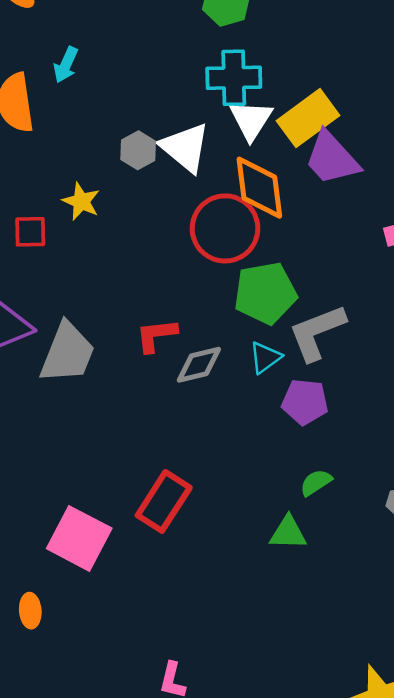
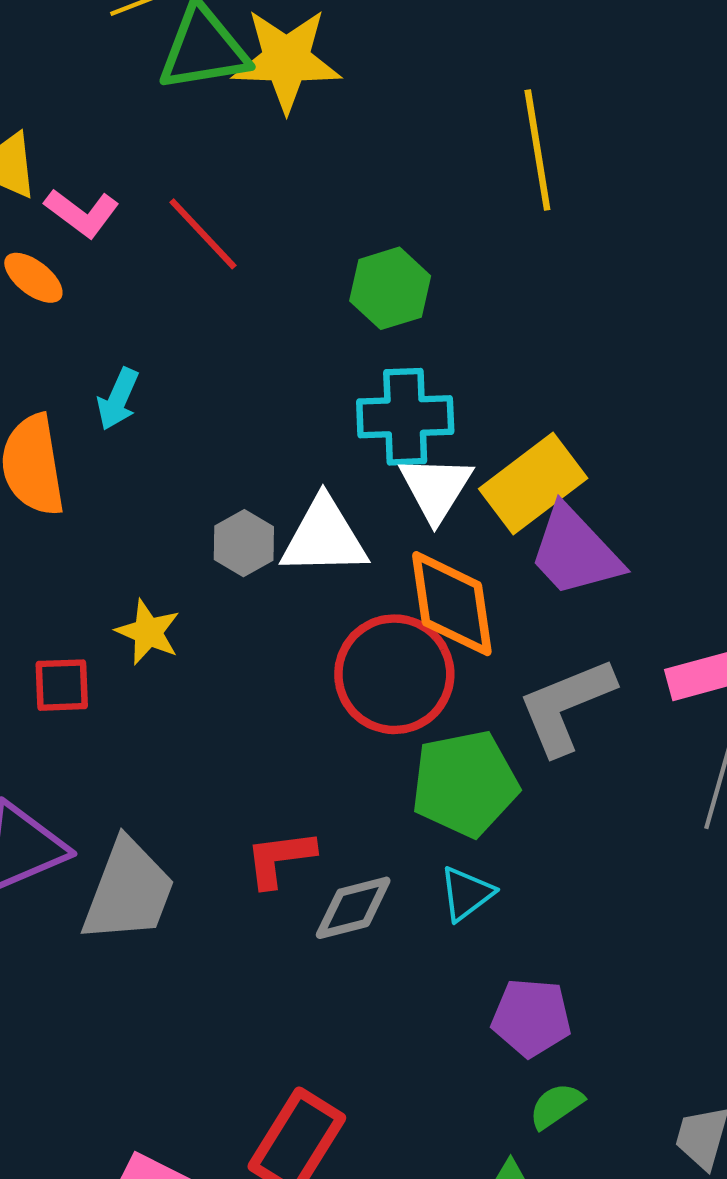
white triangle: (185, 147) -> (324, 537), turned -40
gray L-shape: (317, 332) -> (566, 706), moved
purple pentagon: (305, 402) -> (531, 1017), moved

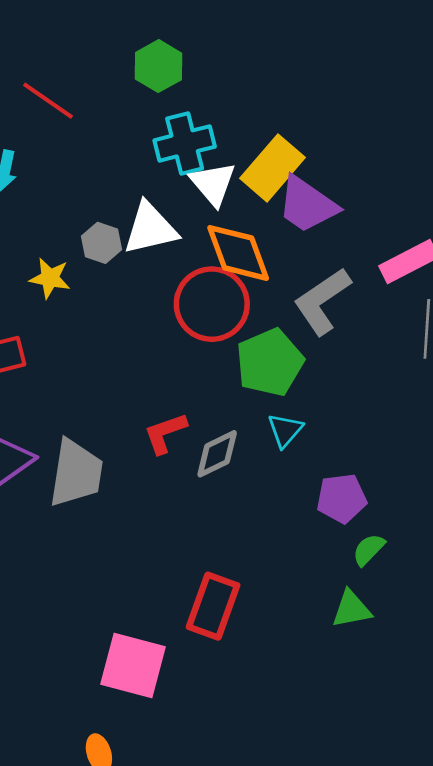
red line: (203, 234) -> (48, 101), moved
yellow star: (148, 632) -> (50, 278), moved

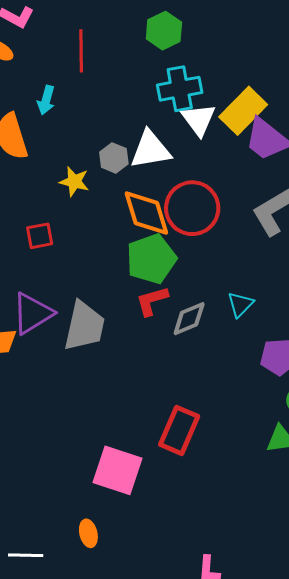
red line: (48, 101) -> (81, 51), turned 51
orange diamond: (238, 253) -> (146, 213), moved
green pentagon: (270, 362) -> (151, 259), moved

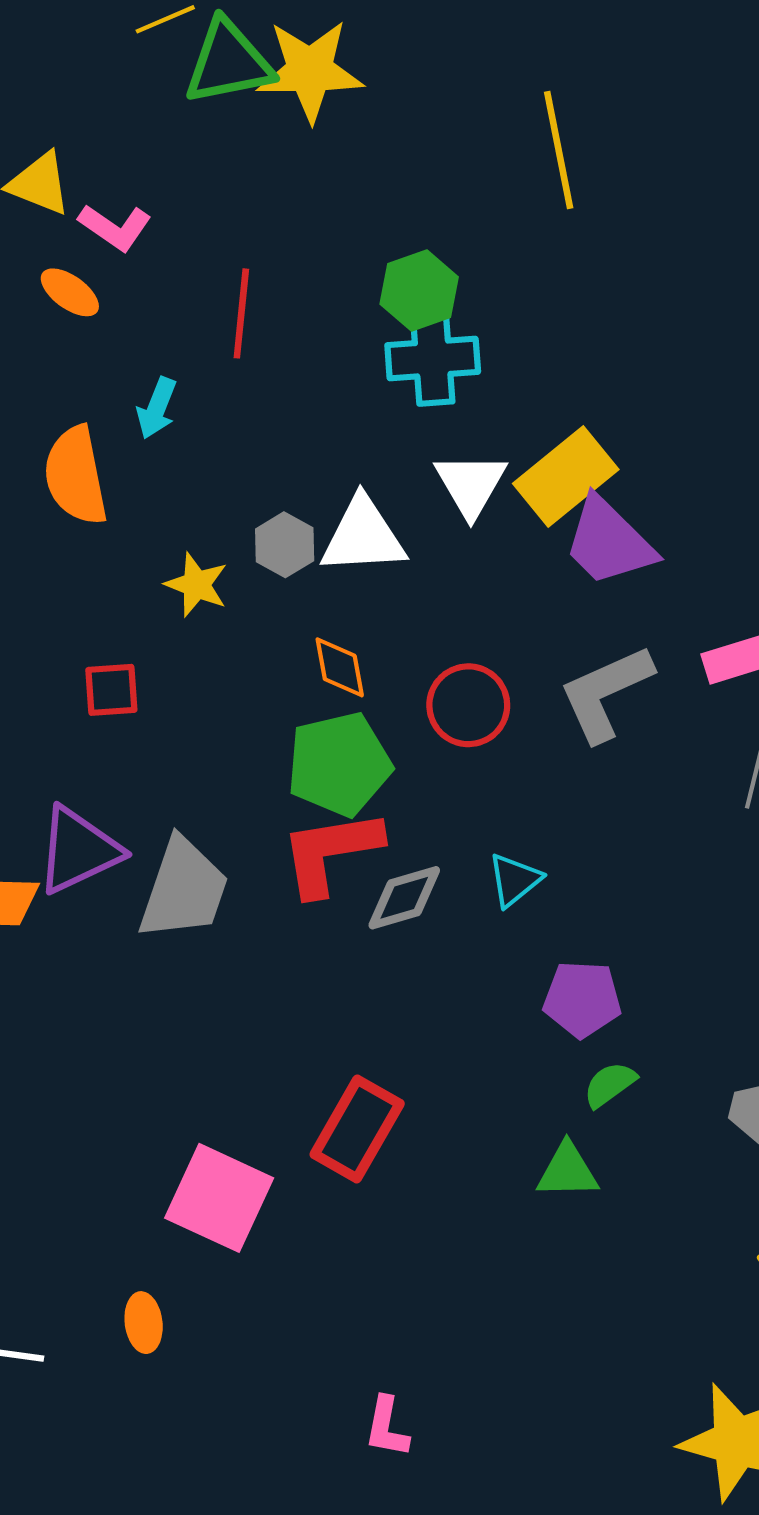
cyan cross: (180, 89) -> (433, 359), moved
red circle: (192, 208) -> (468, 705), moved, size x0.7
orange diamond: (146, 213) -> (340, 667), size x0.6
red L-shape: (152, 301) -> (331, 852), size x1.5

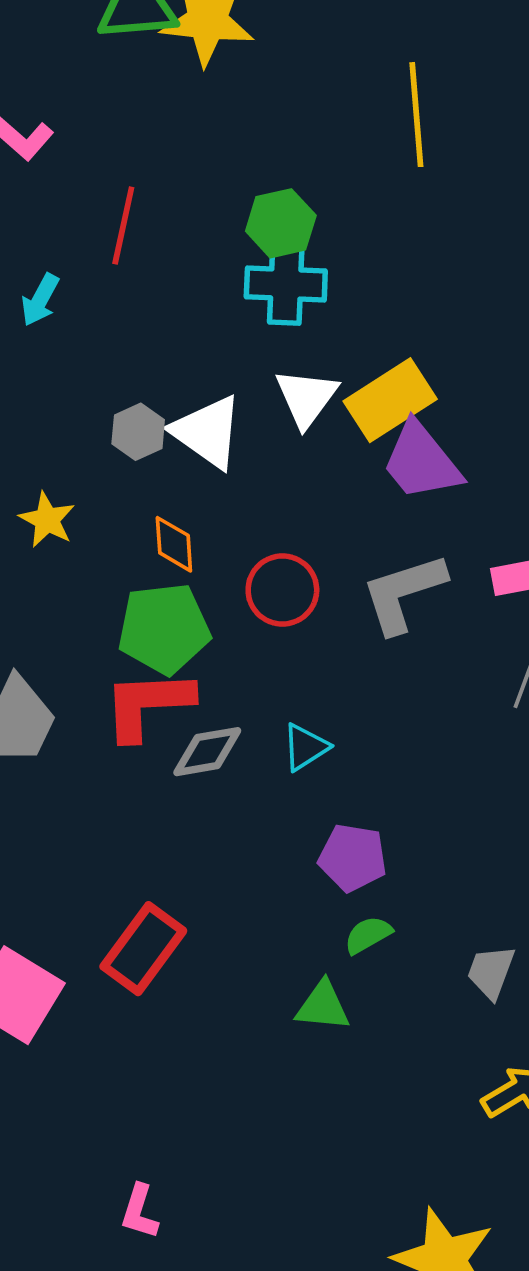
white triangle: (363, 536) -> (207, 432), turned 32
yellow star: (196, 585) -> (47, 520), moved

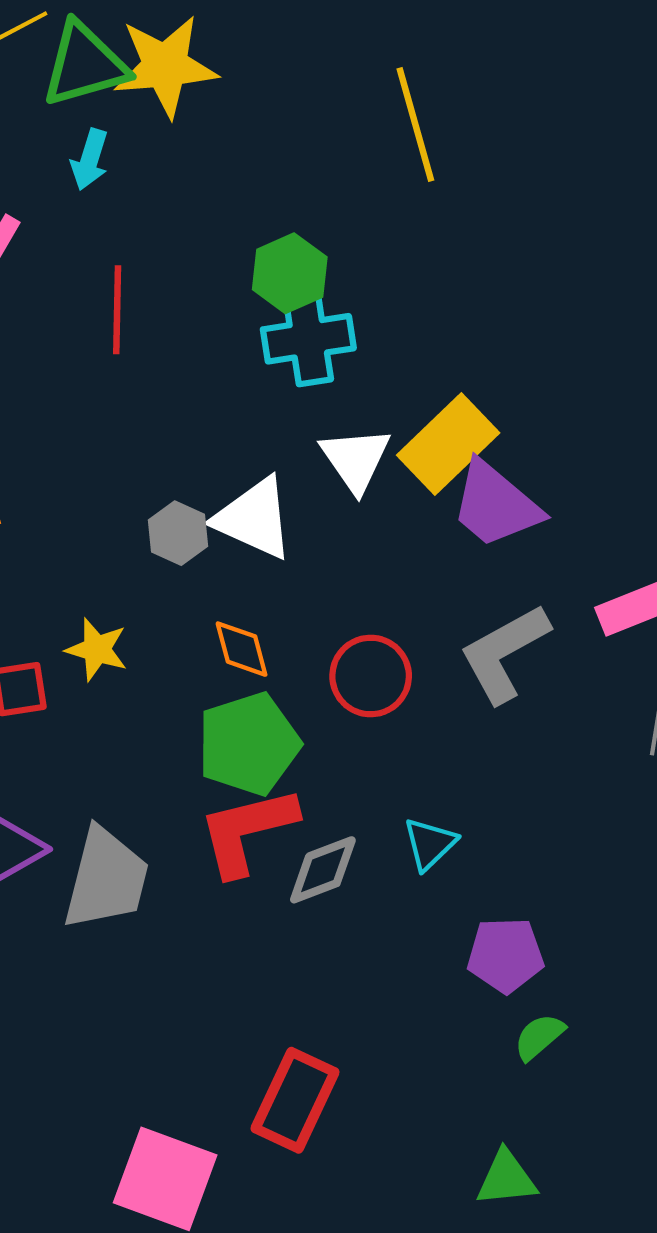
cyan arrow: (40, 300) -> (90, 160), moved
green triangle: (323, 1006) -> (506, 1178), moved

